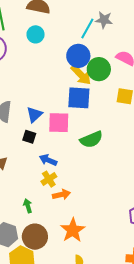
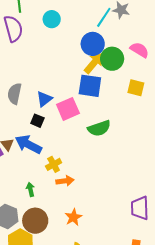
yellow arrow: (81, 75) -> (94, 63), turned -100
pink square: (59, 123) -> (68, 109), turned -30
blue arrow: (48, 160) -> (28, 144), moved, size x1.5
orange star: (73, 230) -> (73, 217), size x0.7

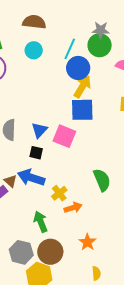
cyan line: (104, 17) -> (70, 49), moved
green circle: (112, 59) -> (100, 45), moved
pink square: (68, 109) -> (64, 136), turned -35
green semicircle: (99, 128) -> (102, 180), moved, turned -85
green arrow: (31, 189) -> (41, 222), size x1.5

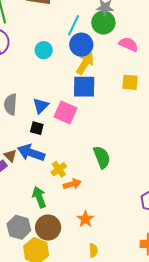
cyan circle: (34, 50) -> (44, 50), moved

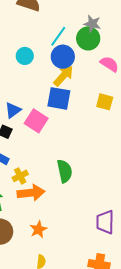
orange arrow: (72, 184) -> (31, 193), size x1.5

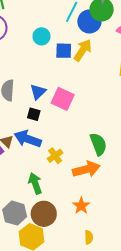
blue circle: (63, 57) -> (89, 21), moved
blue square: (59, 98) -> (64, 51), moved, size x0.7
orange arrow: (31, 193) -> (86, 169), moved

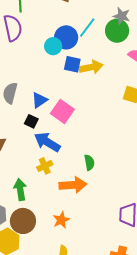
blue circle: (89, 21) -> (66, 37), moved
yellow arrow: (83, 50) -> (91, 67), turned 35
blue arrow: (28, 139) -> (47, 142), moved
green semicircle: (98, 144) -> (89, 162), size x0.7

